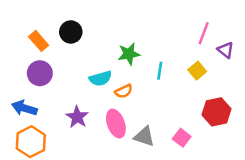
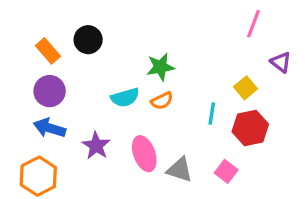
pink line: (204, 33) -> (253, 24), moved
cyan line: (160, 71) -> (212, 114), moved
orange semicircle: (124, 91) -> (162, 101), moved
blue arrow: (24, 108) -> (50, 128), moved
red hexagon: (217, 112) -> (250, 128), moved

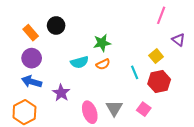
cyan line: (212, 114) -> (135, 72), turned -32
pink ellipse: (144, 154) -> (90, 112), moved
gray triangle: (180, 170) -> (114, 108), turned 42

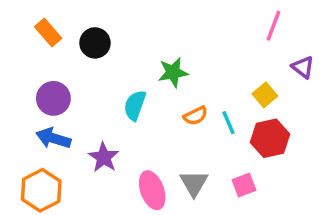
orange rectangle: (31, 33) -> (48, 33), moved
cyan semicircle: (80, 62) -> (135, 105), turned 126
orange semicircle: (103, 64) -> (196, 116), moved
pink square: (144, 109) -> (244, 185), turned 32

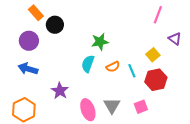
orange rectangle: (48, 33) -> (36, 13), moved
purple circle: (53, 98) -> (29, 41), moved
cyan semicircle: (135, 105) -> (88, 64), moved
blue arrow: (53, 138) -> (28, 69), moved

